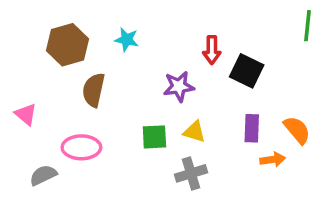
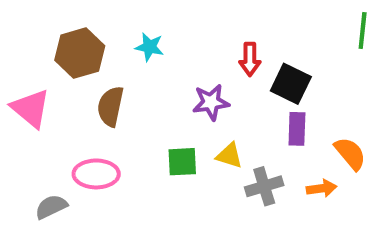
pink triangle: (26, 114) -> (31, 108), moved, size x1.5
purple rectangle: (252, 128) -> (297, 129), moved
gray cross: (191, 173) -> (264, 186), moved

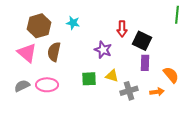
purple star: (211, 102) -> (103, 50), turned 30
pink triangle: (31, 108) -> (27, 53), moved
gray semicircle: (51, 207) -> (22, 86), moved

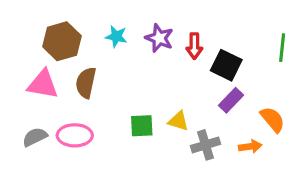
green line: (177, 15) -> (282, 48), moved
purple star: (103, 50) -> (159, 38), moved
pink triangle: (27, 53) -> (43, 84), turned -30
purple rectangle: (145, 63) -> (231, 100), turned 42

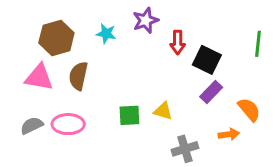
purple star: (159, 38) -> (146, 20), moved, turned 30
gray cross: (206, 145) -> (185, 149), moved

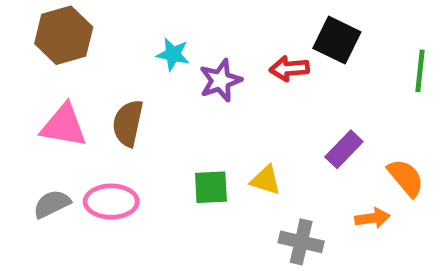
purple star: (146, 20) -> (220, 80), moved
brown hexagon: (56, 38) -> (64, 35), moved
red arrow: (178, 42) -> (289, 69), turned 85
black square: (207, 60) -> (337, 40), moved
gray cross: (185, 149) -> (301, 242), turned 30

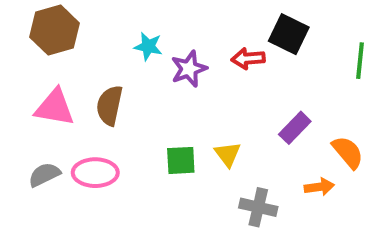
yellow triangle: (266, 180) -> (228, 154), turned 36

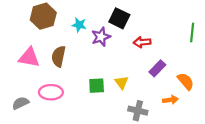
brown hexagon: (55, 30) -> (43, 16), moved
black square: (289, 34) -> (119, 18), moved
red arrow: (248, 59) -> (142, 42), moved
gray semicircle: (44, 175) -> (20, 103), moved

